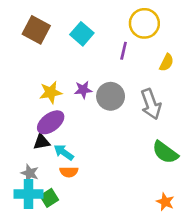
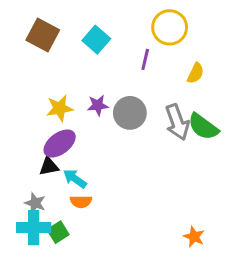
green semicircle: (165, 152) -> (203, 127), moved

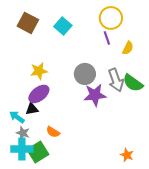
purple line: (145, 59) -> (107, 38), moved, turned -32
purple star: (98, 105) -> (95, 95), moved, size x1.6
cyan arrow: (75, 179) -> (17, 117), moved
orange semicircle: (81, 202) -> (53, 132), turned 32
green square: (58, 232) -> (38, 152), size x1.5

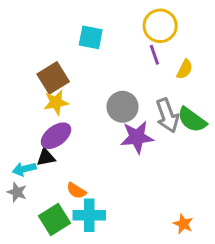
brown square: (28, 23) -> (53, 78), moved, turned 30
cyan square: (63, 26) -> (91, 37), turned -30
cyan arrow: (17, 117) -> (24, 169), turned -49
gray star: (23, 133) -> (17, 192), moved
cyan cross: (22, 149) -> (89, 215), moved

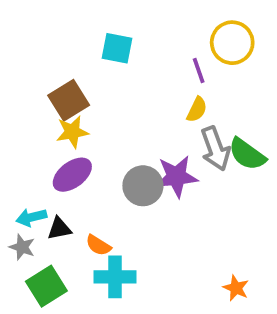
yellow circle: (160, 26) -> (232, 43), moved
yellow semicircle: (185, 69) -> (197, 110), moved
gray circle: (123, 107) -> (143, 186), moved
black triangle: (46, 157) -> (59, 229), moved
green square: (55, 220) -> (46, 286), moved

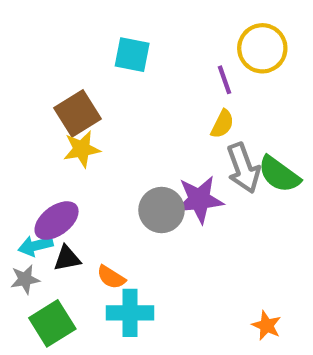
purple ellipse: (72, 175) -> (57, 221), moved
gray star: (22, 247) -> (25, 279), turned -30

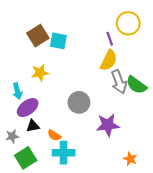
cyan square: (132, 55) -> (58, 41), moved
brown square: (78, 113) -> (38, 36), moved
yellow semicircle: (222, 124) -> (109, 60), size x1.5
purple star: (199, 200) -> (108, 125), moved
cyan arrow: (36, 246) -> (17, 91), moved, turned -91

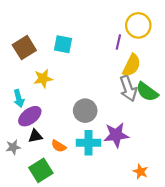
brown square: (38, 36) -> (24, 48), moved
purple line: (110, 39) -> (118, 42), turned 32
yellow semicircle: (109, 60) -> (132, 65), moved
cyan cross: (64, 153) -> (88, 143), moved
green square: (26, 158) -> (41, 170), moved

